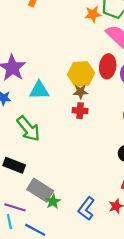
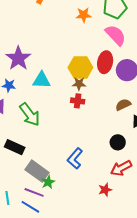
orange star: (93, 14) -> (84, 15), moved
purple line: (15, 207) -> (34, 192), moved
blue L-shape: (86, 209) -> (75, 158), moved

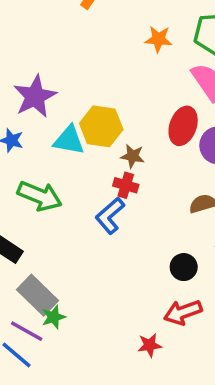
yellow hexagon: (80, 68) -> (101, 126), moved
green arrow: (30, 115) -> (40, 196), turned -40
blue L-shape: (75, 158) -> (110, 216), moved

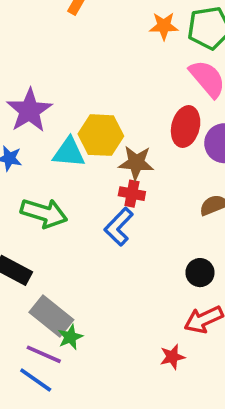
orange star: (158, 39) -> (164, 26), moved
brown star: (133, 156) -> (136, 163), size x1.4

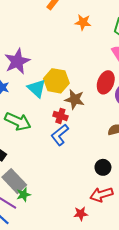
orange star: (164, 26) -> (83, 22), moved
cyan triangle: (69, 153) -> (37, 88), turned 30
red cross: (132, 194) -> (60, 116), moved

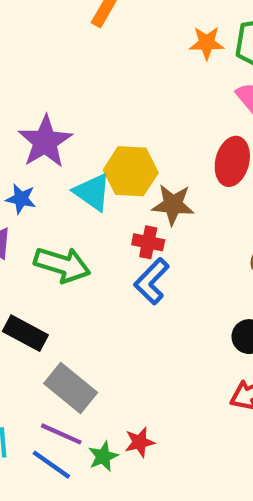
orange star: (83, 22) -> (207, 43), moved
green star: (24, 195) -> (103, 456), moved
red star: (81, 214) -> (140, 442), moved

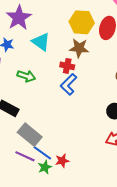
yellow hexagon: (131, 171) -> (82, 22), moved
green arrow: (62, 265) -> (26, 76), size x0.7
blue line: (51, 465) -> (42, 153), moved

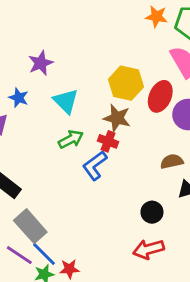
purple star: (19, 18) -> (41, 63), size x0.7
red cross: (67, 66) -> (108, 141), moved
green arrow: (26, 76) -> (71, 139), moved, turned -54

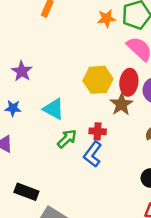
purple star: (41, 63) -> (22, 71), moved
blue star: (19, 98) -> (13, 108), moved
brown star: (117, 118) -> (121, 104), moved, turned -30

